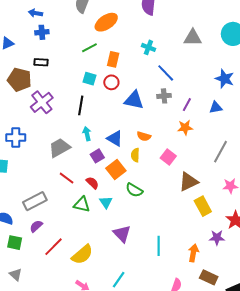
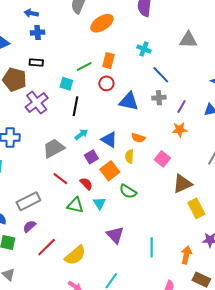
green line: (89, 48) -> (84, 66), moved
cyan square: (90, 79) -> (66, 84), moved
cyan arrow: (87, 134) -> (81, 134), turned 64

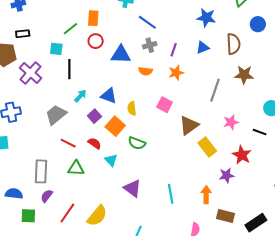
orange semicircle: (138, 138) -> (145, 71), moved
gray rectangle: (28, 201) -> (41, 171), turned -50
green triangle: (75, 205) -> (76, 168), moved

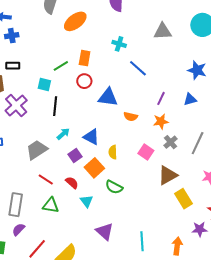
gray cross: (150, 45) -> (171, 142), moved, turned -32

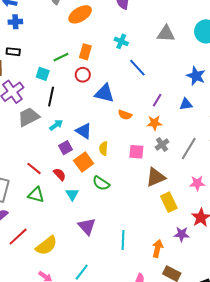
gray trapezoid: (37, 150) -> (29, 117), moved
pink square: (146, 152) -> (136, 152), turned -35

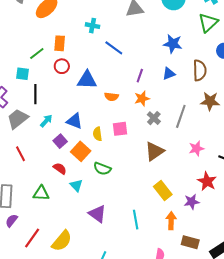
pink square: (136, 152) -> (120, 129), moved
red line: (34, 168) -> (20, 154), moved, turned 35
yellow rectangle: (169, 202) -> (163, 191), moved

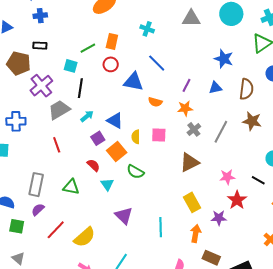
blue line: (114, 48) -> (157, 63), moved
pink star: (196, 149) -> (227, 177), moved

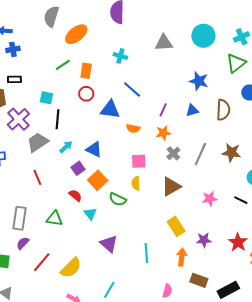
green line: (88, 48) -> (63, 65), moved
brown star: (252, 121) -> (231, 152), moved
yellow semicircle: (136, 137) -> (136, 183), moved
red star: (237, 200) -> (238, 242), moved

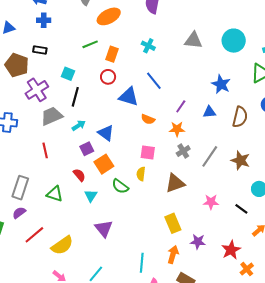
cyan line: (146, 253) -> (142, 263), moved

